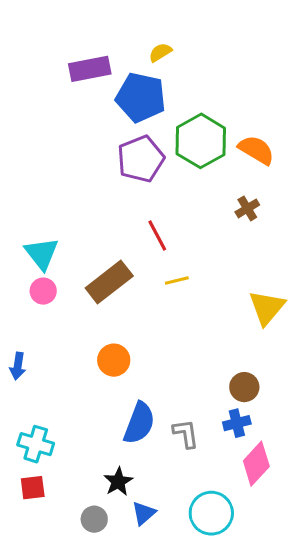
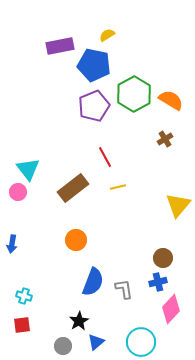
pink circle: (43, 291) -> (18, 192), moved
cyan cross: (36, 444) -> (24, 296), size x0.7

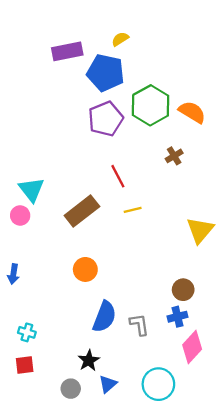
brown cross: (165, 139) -> (174, 156), moved

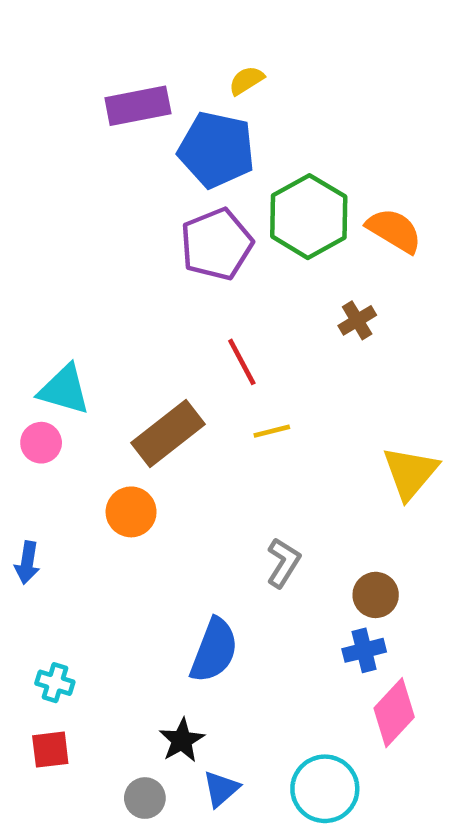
cyan triangle: (31, 190) -> (64, 390), turned -36
orange circle: (85, 269) -> (131, 512), moved
gray L-shape: (139, 325) -> (283, 563), moved, turned 40

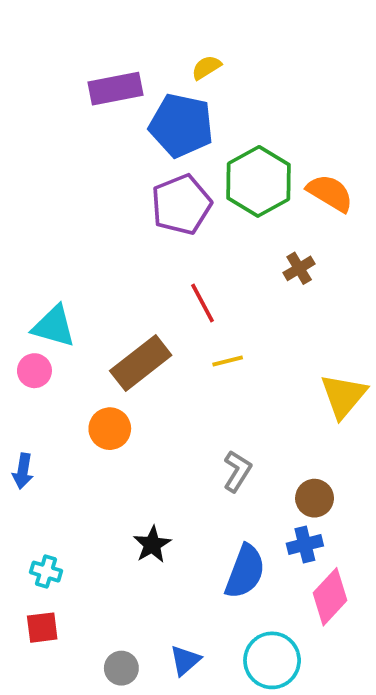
blue semicircle: (214, 650) -> (245, 572), moved
black star: (182, 740) -> (152, 545), moved

